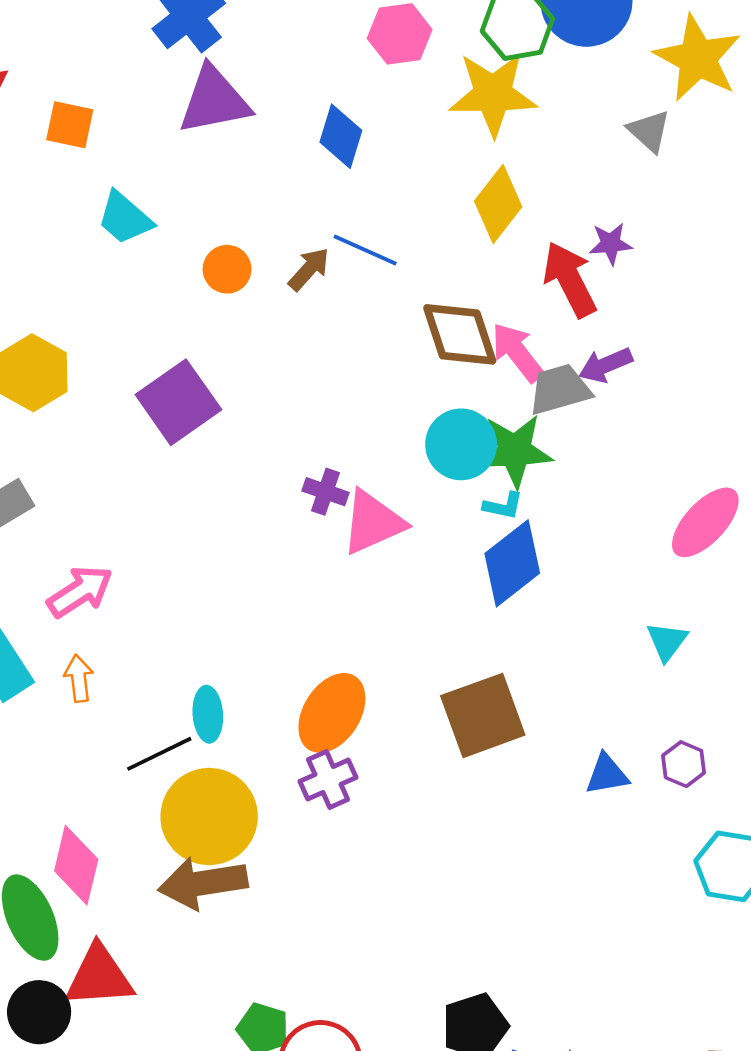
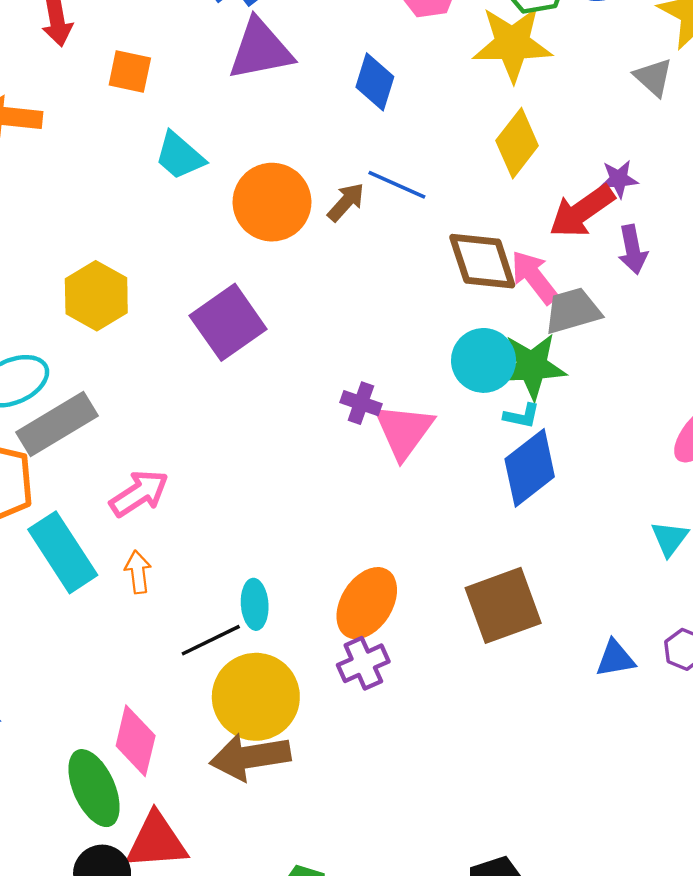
orange circle: (227, 269) -> (272, 202), size x1.8
red arrow: (570, 279) -> (582, 211), turned -98
purple arrow: (606, 365) -> (633, 249), moved, turned -78
pink triangle: (373, 522) -> (404, 431), turned -30

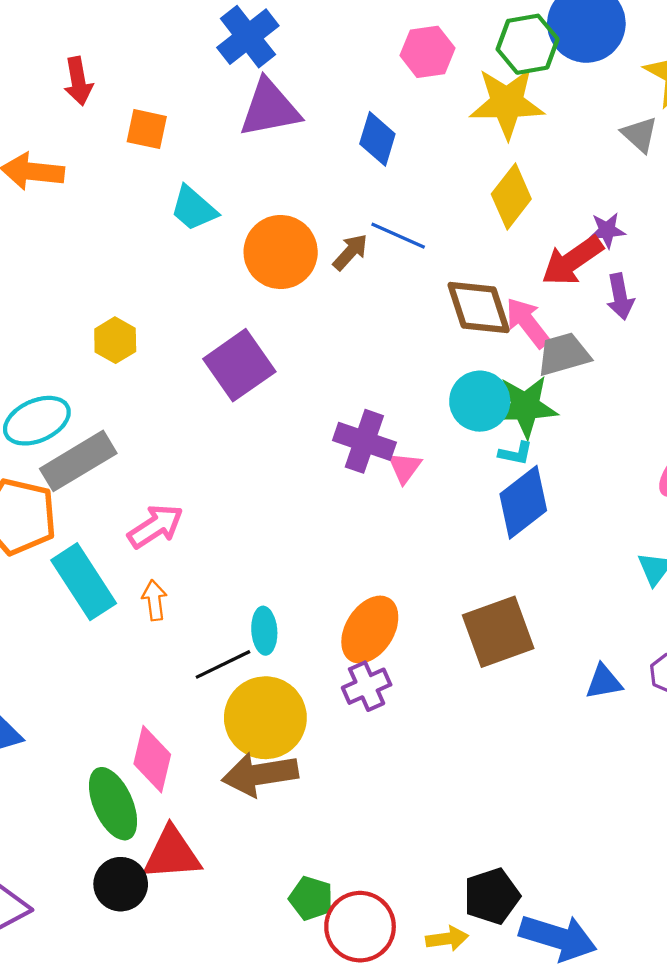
yellow hexagon: (96, 296) -> (115, 340), size x0.7
purple cross: (361, 403) -> (364, 441), size x1.6
pink triangle: (404, 431) -> (405, 467), size x0.6

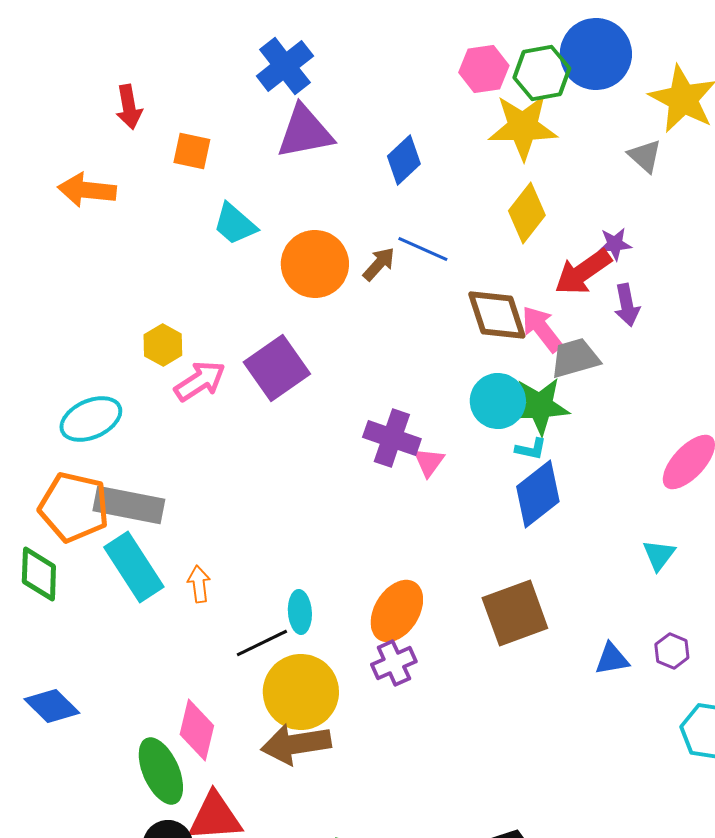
pink hexagon: (428, 52) -> (484, 69), moved
blue diamond: (377, 139) -> (404, 160), turned 30
gray rectangle: (78, 461) -> (129, 505), moved, turned 42
pink arrow: (155, 526) -> (200, 381), moved

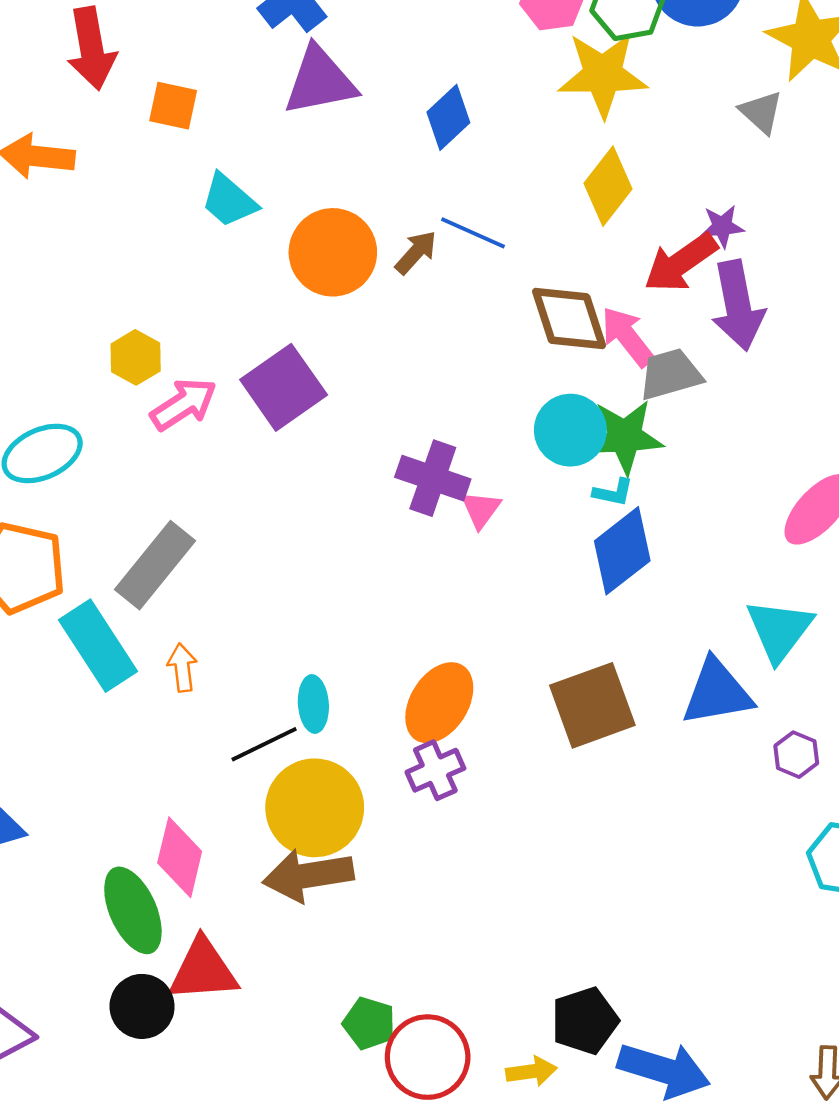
red arrow: (129, 107) -> (91, 49), size x1.4
purple arrow: (627, 305) -> (738, 306), size x1.6
gray rectangle: (129, 505) -> (155, 565), moved, turned -62
cyan triangle: (659, 555) -> (779, 630), size x1.6
blue triangle: (612, 659) -> (717, 692), moved, size x1.6

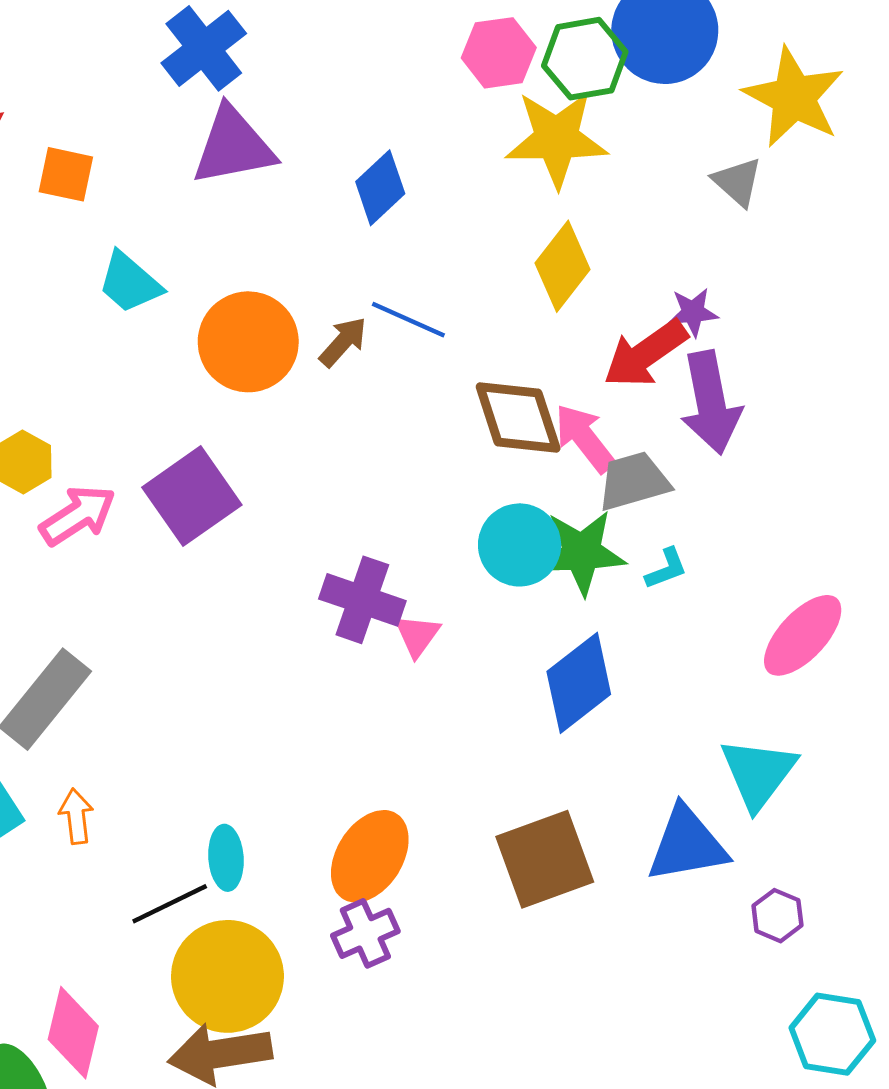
cyan L-shape: (613, 492) -> (666, 569), moved, turned -33

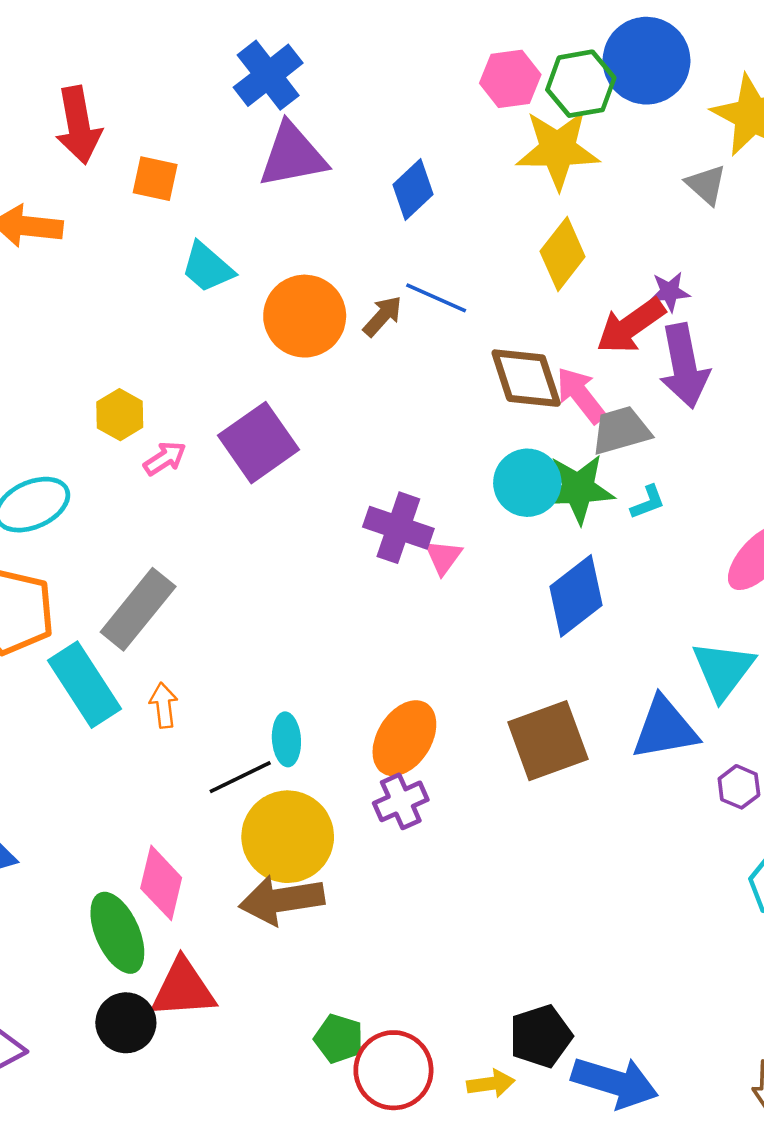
pink arrow: (78, 515) -> (165, 458), size x0.7

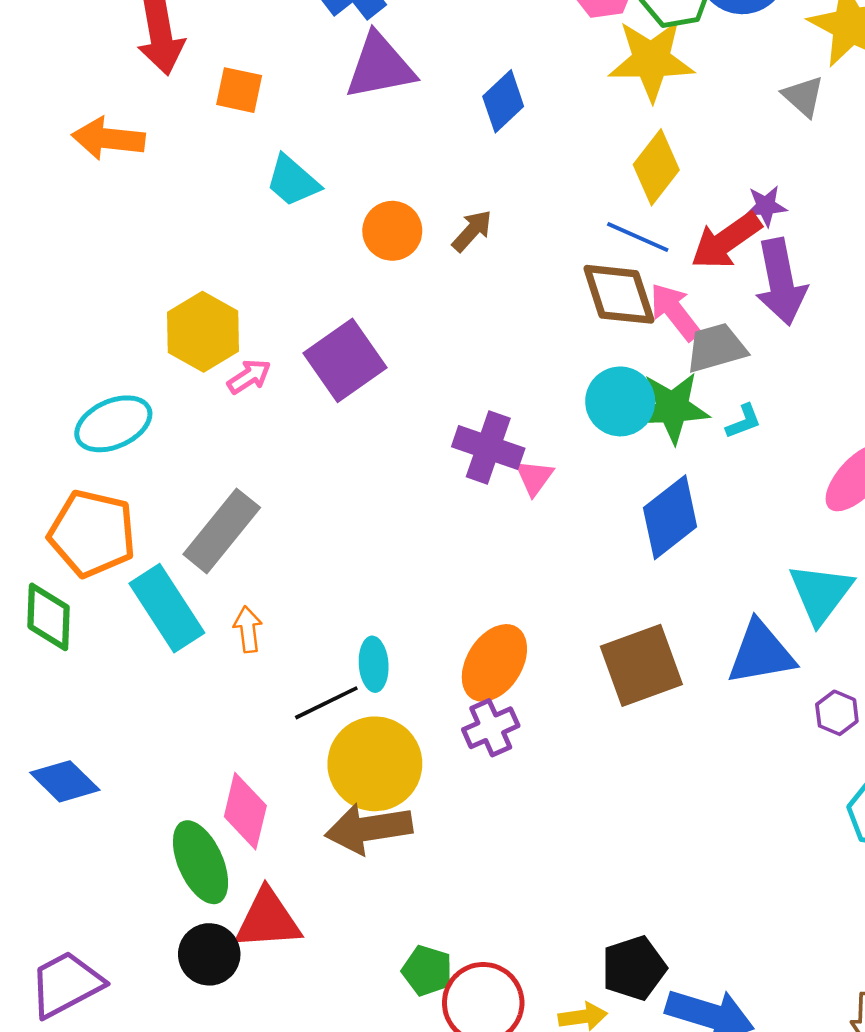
blue line: (436, 298) -> (638, 237), moved
orange circle: (305, 316) -> (392, 231), size x0.7
yellow hexagon: (120, 415) -> (203, 332), size x1.5

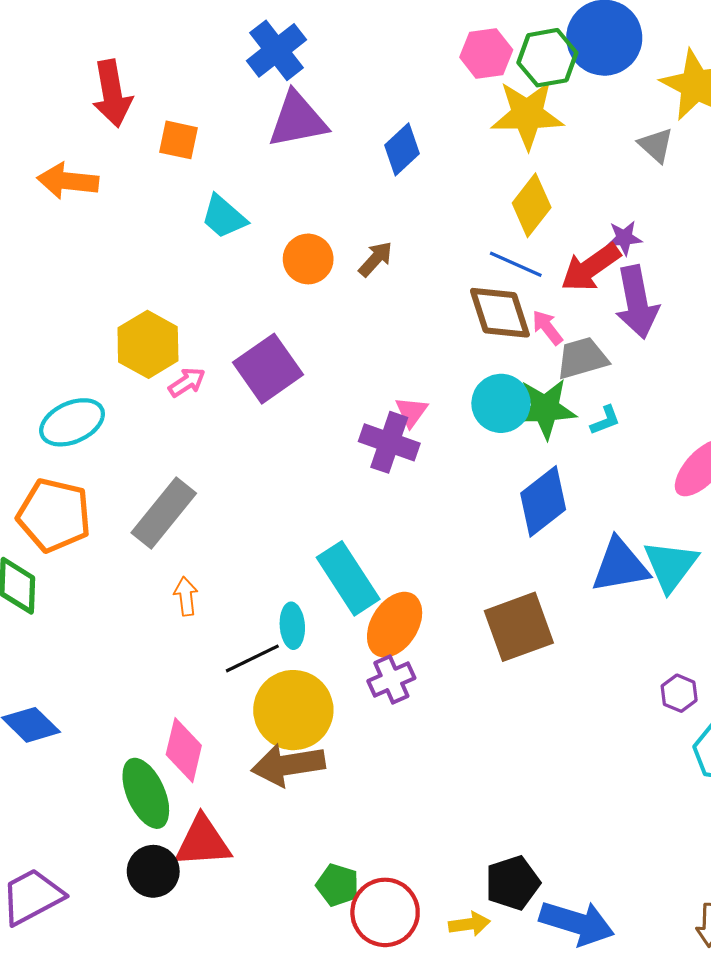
pink arrow: (675, 312) -> (547, 327), size x0.7
pink triangle: (534, 477) -> (411, 412), moved
cyan rectangle: (167, 608) -> (348, 578), moved
blue triangle: (761, 653) -> (620, 566), moved
purple hexagon: (837, 713) -> (679, 693), moved

